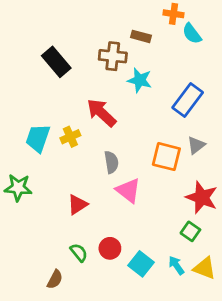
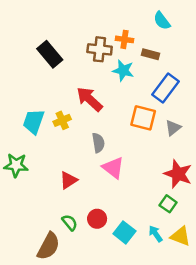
orange cross: (173, 14) -> (124, 39), moved
cyan semicircle: (192, 34) -> (162, 21), moved
brown rectangle: (141, 36) -> (151, 54), moved
orange square: (166, 157) -> (143, 118), moved
brown semicircle: (55, 279) -> (48, 246), size x1.6

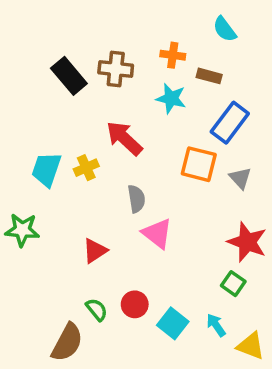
brown cross: (100, 49) -> (116, 69), moved
gray triangle: (173, 128) -> (240, 178), turned -35
yellow triangle: (181, 236) -> (251, 346), moved

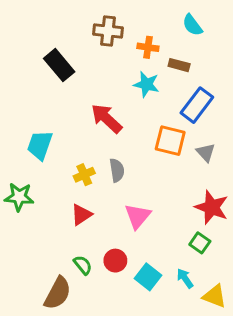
brown cross: (116, 69) -> (108, 31), moved
yellow cross: (86, 168) -> (84, 175), moved
pink triangle: (157, 233) -> (138, 216), moved, turned 32

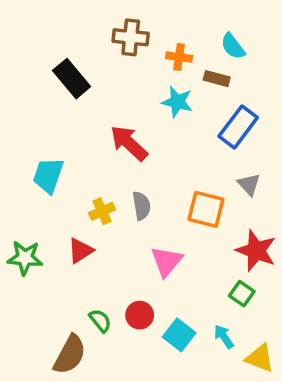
cyan semicircle: (192, 25) -> (233, 46), moved
orange square: (170, 141) -> (206, 209), moved
green star: (19, 197) -> (25, 258), moved
red triangle: (81, 215) -> (80, 251), moved

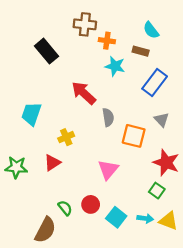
orange cross: (179, 57) -> (107, 41), moved
gray semicircle: (141, 206) -> (108, 117), moved
cyan arrow: (224, 337) -> (145, 218), turned 133
yellow triangle: (260, 358) -> (168, 221), moved

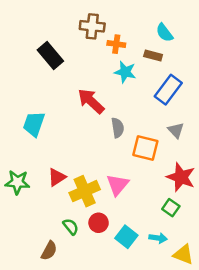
yellow cross: (66, 137) -> (85, 191), moved, size x1.6
yellow triangle: (168, 221) -> (183, 254), moved
brown semicircle: (45, 230) -> (49, 251), size x0.7

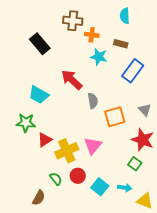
cyan semicircle: (164, 33) -> (125, 16), moved, turned 35
cyan trapezoid: (34, 124) -> (39, 95), moved, turned -80
gray triangle: (176, 130) -> (145, 110), moved
orange square: (145, 148) -> (115, 117), turned -30
green star: (17, 182) -> (26, 123), moved

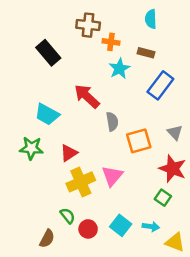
cyan star: (99, 57) -> (119, 68), turned 30
red triangle: (45, 140) -> (69, 153), moved
red circle: (78, 176) -> (88, 229), moved

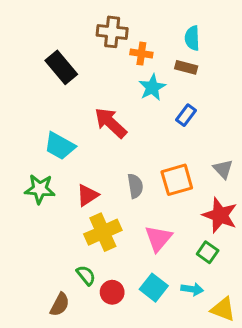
cyan semicircle: (151, 19) -> (192, 38), moved
blue rectangle: (160, 85) -> (186, 115), moved, size x0.6
gray semicircle: (112, 122) -> (135, 186), moved
pink triangle: (112, 176) -> (158, 238), moved

